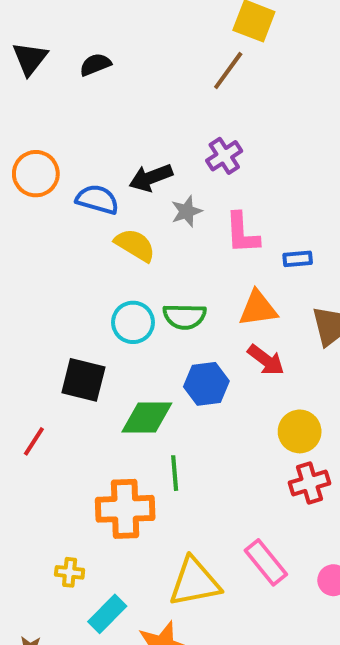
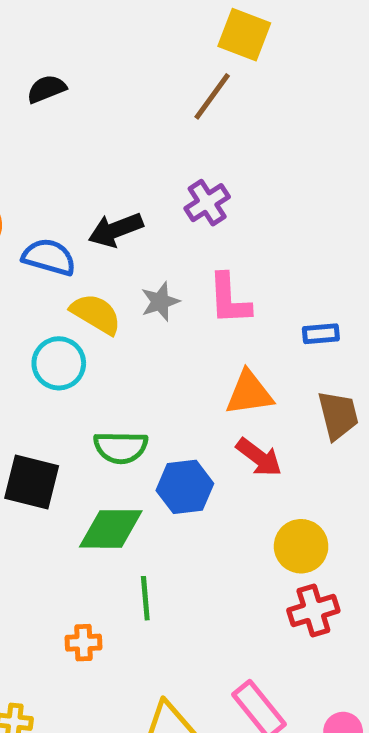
gray star: (187, 211) -> (160, 302), moved
blue rectangle: (298, 259) -> (321, 334), moved
green semicircle: (185, 316) -> (121, 447), moved
cyan circle: (133, 322) -> (59, 363), moved
orange cross: (125, 509) -> (84, 643), size x0.5

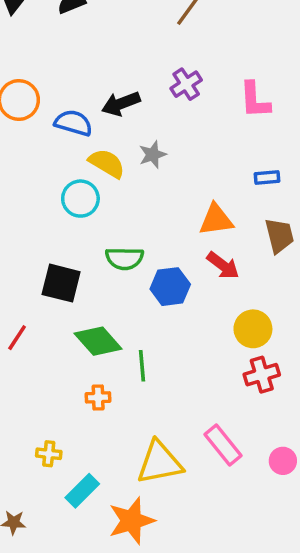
pink L-shape: (229, 299) -> (255, 100), moved
green diamond: (111, 529) -> (98, 341), moved, turned 48

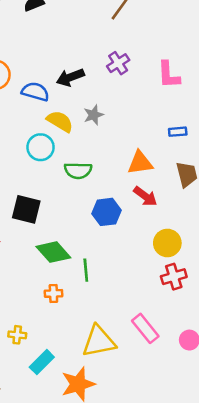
green semicircle: (124, 258) -> (78, 171), moved

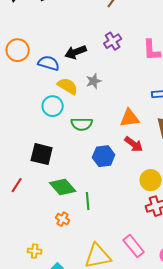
orange cross: (53, 293) -> (63, 219), turned 32

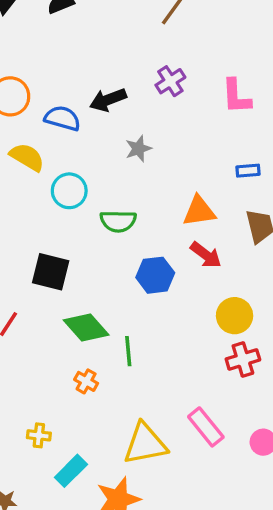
yellow semicircle: (68, 86) -> (27, 157), moved

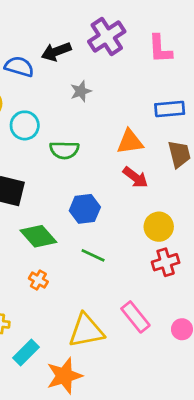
purple cross: (170, 81) -> (107, 37), size x1.5
blue rectangle: (248, 171) -> (170, 109), size x1.5
blue hexagon: (155, 275) -> (85, 209), moved
green line: (128, 351) -> (93, 255), moved, turned -60

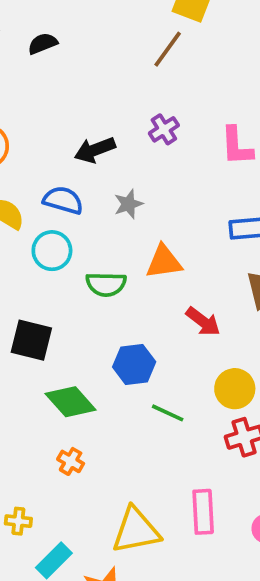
purple cross: (107, 37) -> (164, 129), size x0.6
blue semicircle: (19, 67) -> (63, 200), moved
orange triangle: (130, 142) -> (164, 262), moved
green line: (93, 255) -> (168, 413), moved
pink rectangle: (135, 317) -> (203, 512), turned 36

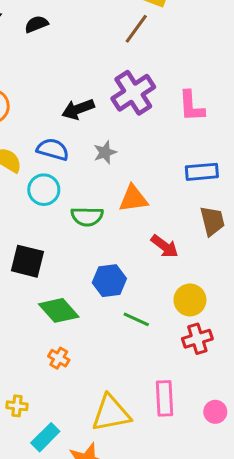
purple cross: (164, 129) -> (133, 93), size x1.8

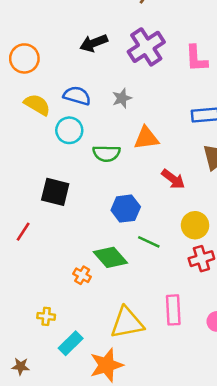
black arrow: (78, 109) -> (94, 43), moved
green diamond: (59, 310) -> (110, 257), moved

